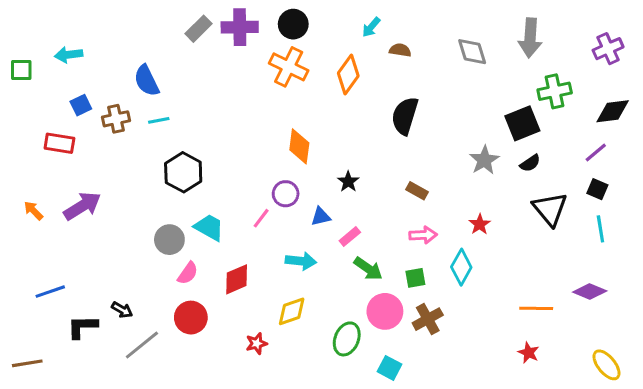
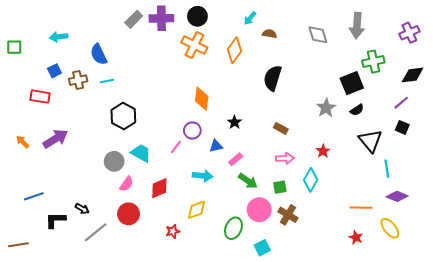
cyan arrow: (69, 55) -> (59, 37), moved
cyan line: (600, 229) -> (387, 169), moved
brown cross: (428, 319) -> (288, 215), turned -30
yellow ellipse: (607, 365) -> (390, 228), moved
cyan square: (390, 368) -> (262, 248), turned 35

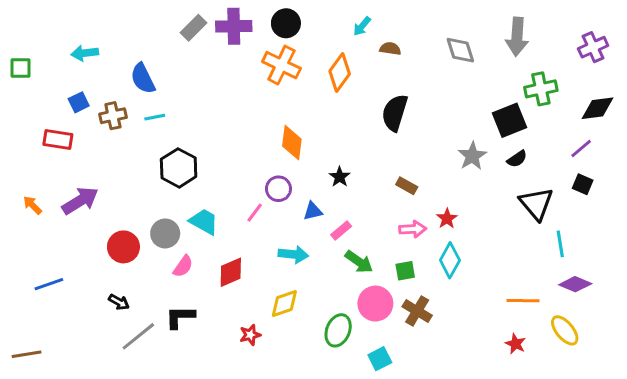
red star: (323, 151) -> (447, 219), moved
red circle: (129, 214) -> (123, 247), moved
black L-shape: (55, 220) -> (180, 317), moved

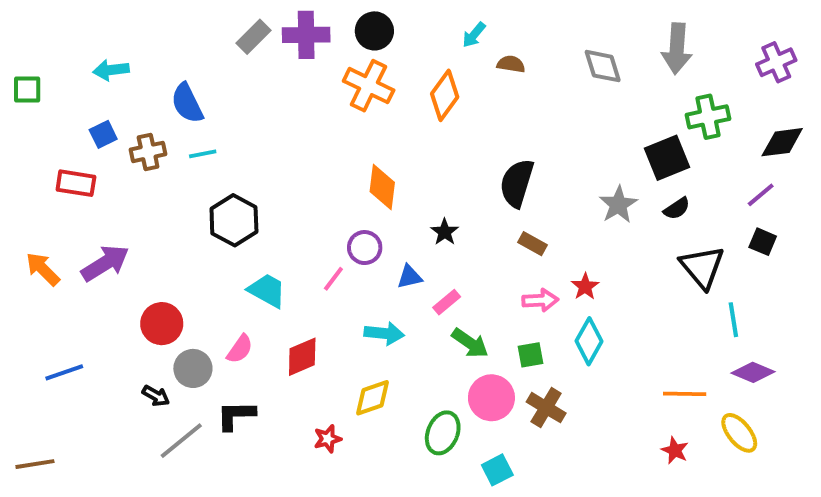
black semicircle: (395, 113) -> (517, 183), moved
orange arrow: (32, 205) -> (43, 269), size x1.4
gray circle: (165, 233) -> (193, 368), moved

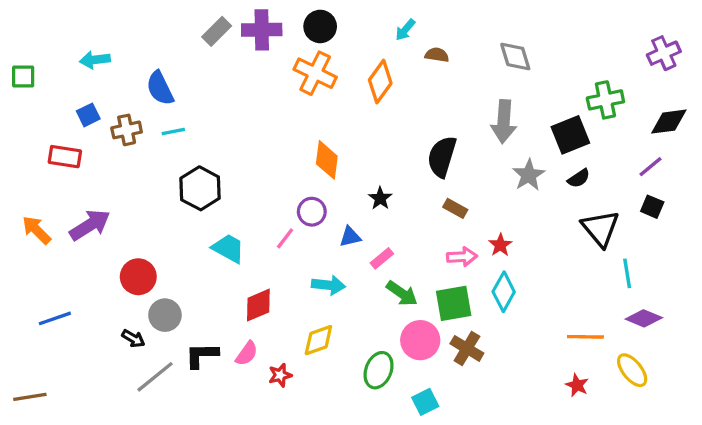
gray arrow: (677, 49) -> (504, 122), moved
pink semicircle: (240, 349) -> (247, 353), moved
green square: (530, 355) -> (454, 303), size x1.6

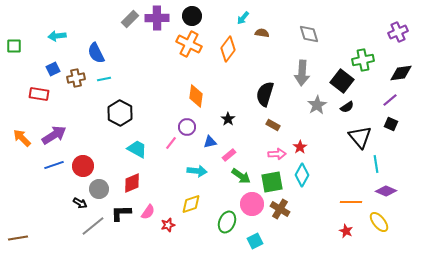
black square: (570, 135) -> (342, 81), turned -30
red diamond: (258, 305) -> (132, 183), moved
blue line: (55, 318) -> (54, 165), moved

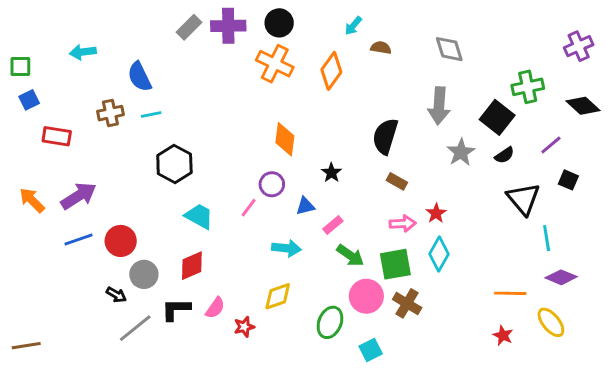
blue square: (53, 69) -> (29, 100), moved
black diamond: (401, 73) -> (583, 106), turned 50
purple line: (390, 100) -> (551, 145), moved

